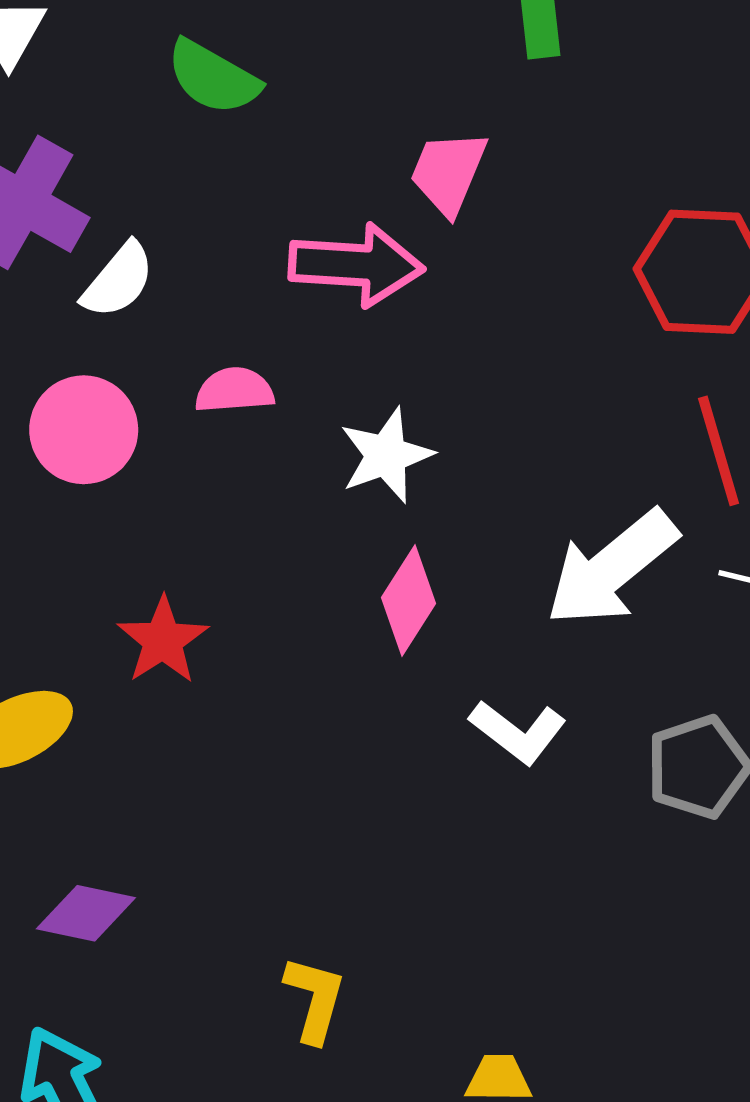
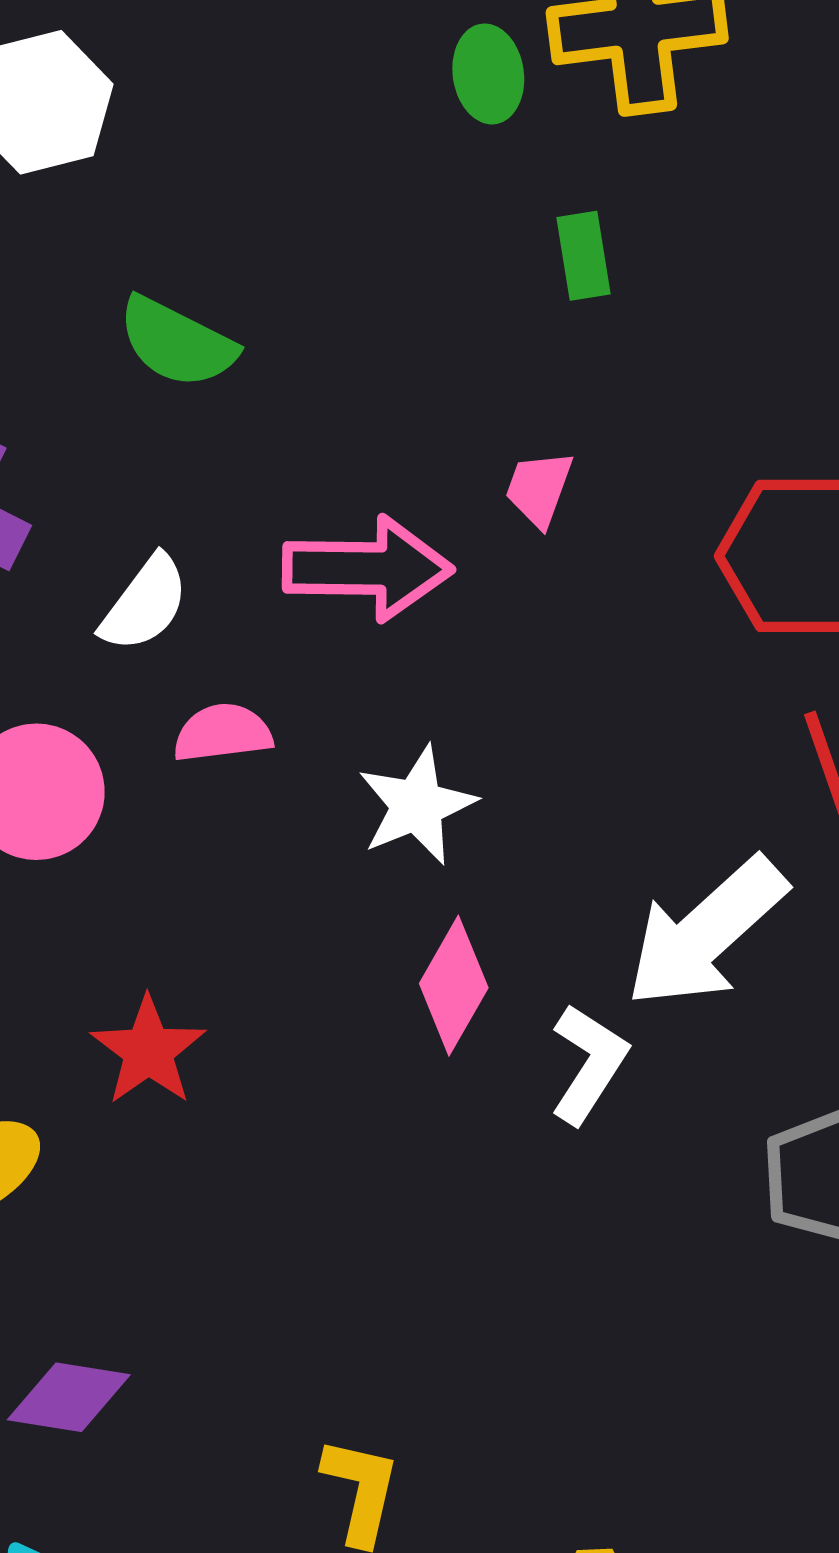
pink trapezoid: (448, 172) -> (539, 489), moved, size x0.7
white semicircle: (118, 280) -> (145, 604), moved
white L-shape: (518, 732) -> (589, 1064), moved, turned -92

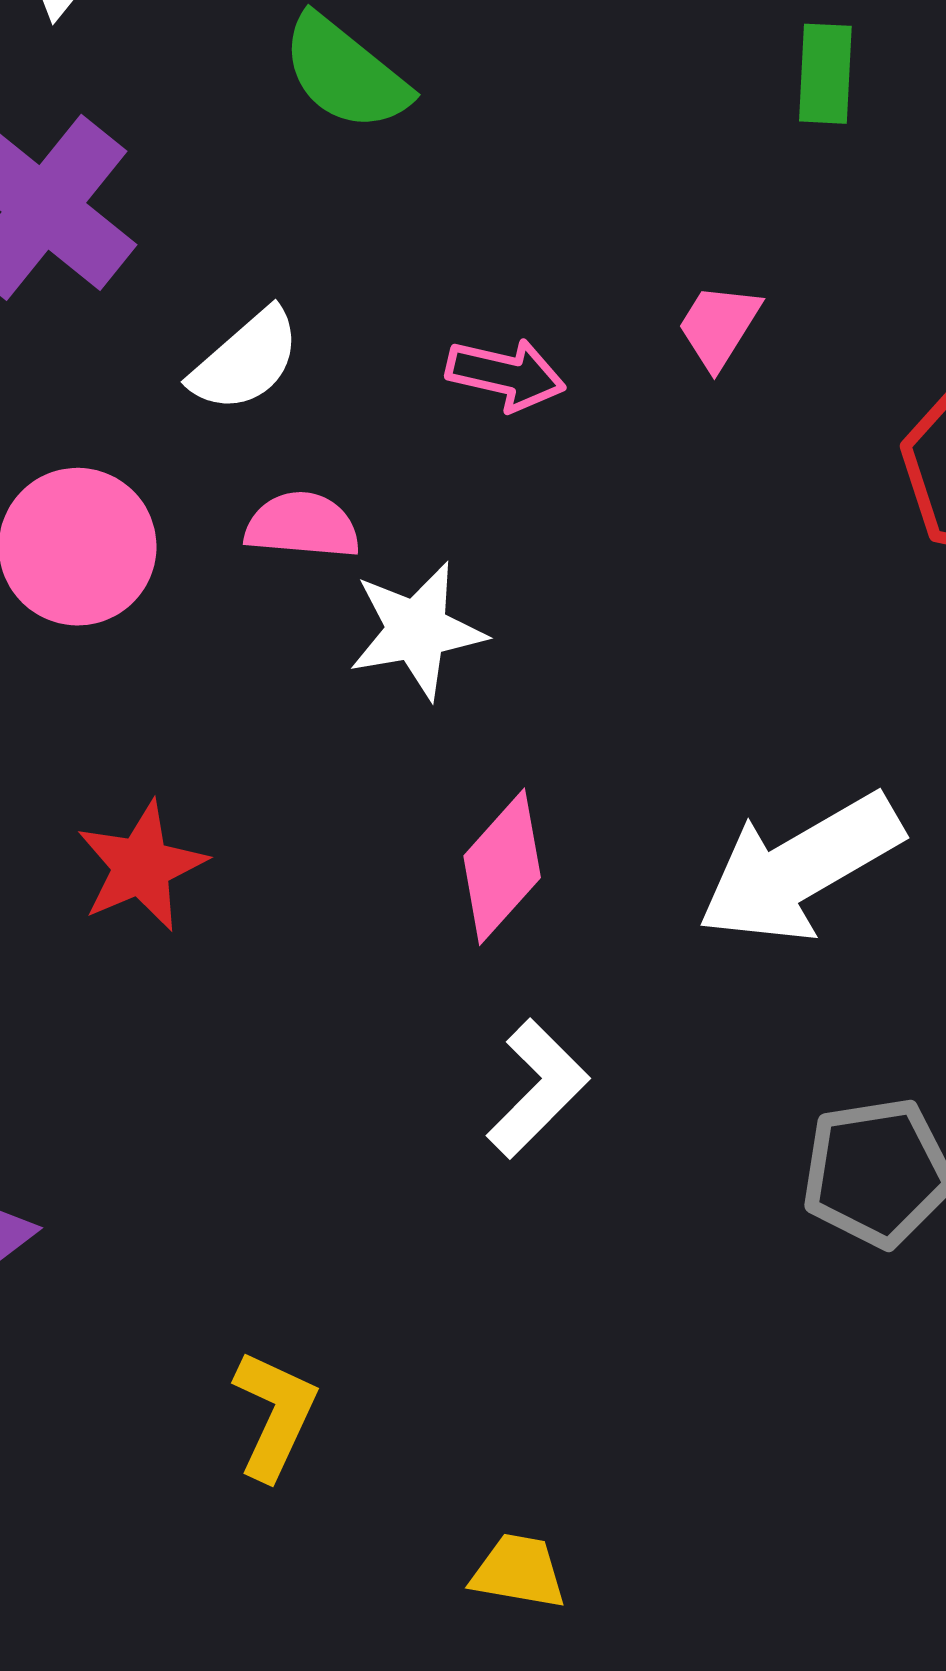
pink arrow: (368, 568) -> (506, 375), size x0.6
white star: (417, 805) -> (417, 630), moved
white L-shape: (589, 1064) -> (538, 1089), moved

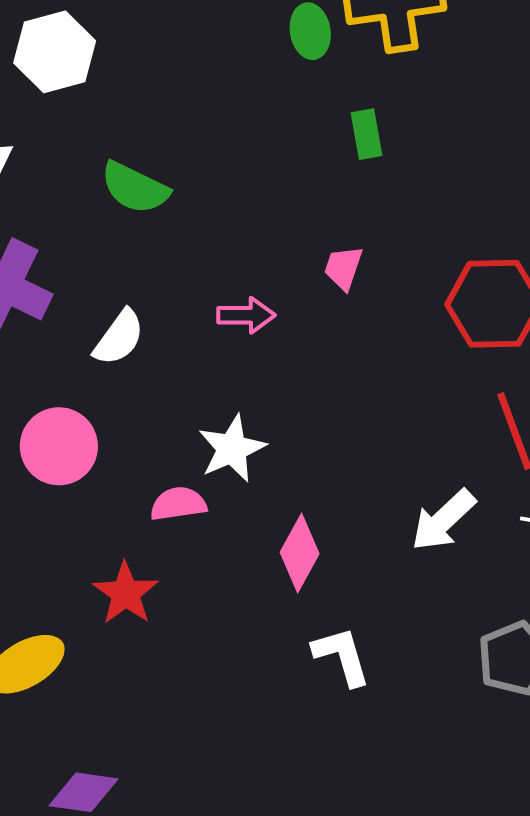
pink semicircle: (302, 525) -> (178, 504), moved
white arrow: (800, 868) -> (443, 520), size x0.7
white L-shape: (538, 1089) -> (342, 656), turned -48

